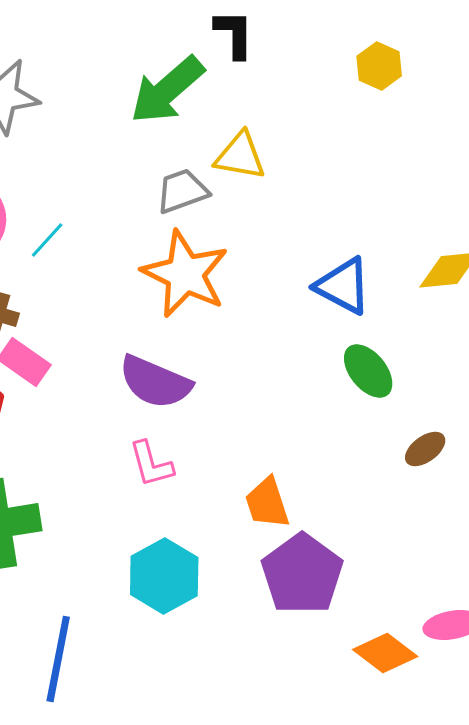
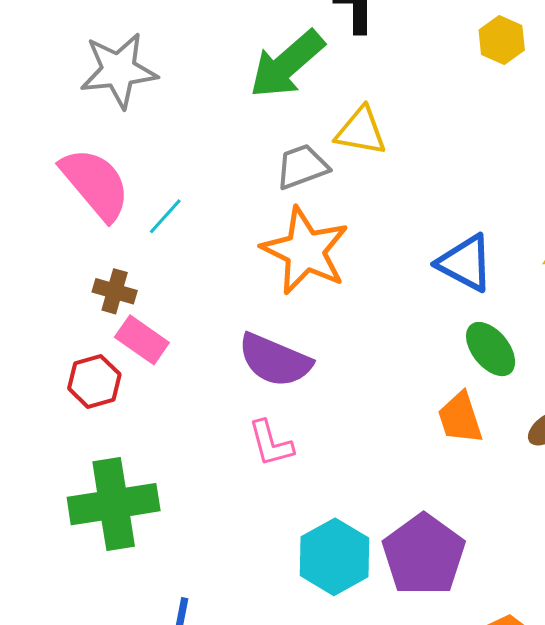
orange trapezoid: (267, 503) -> (460, 418), moved
cyan hexagon: (164, 576) -> (335, 557), moved

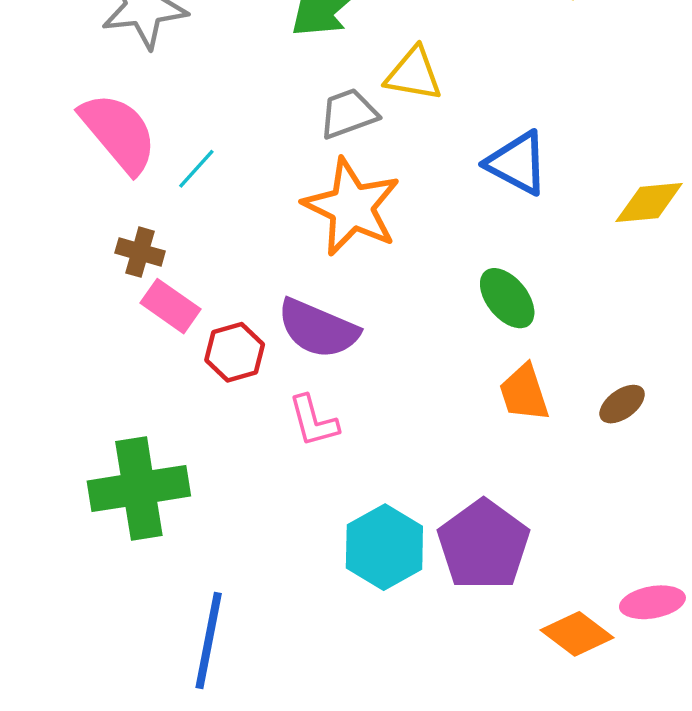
blue triangle: (465, 263) -> (517, 163), moved
green ellipse: (491, 349) -> (507, 298), moved
red hexagon: (94, 381) -> (235, 352), moved

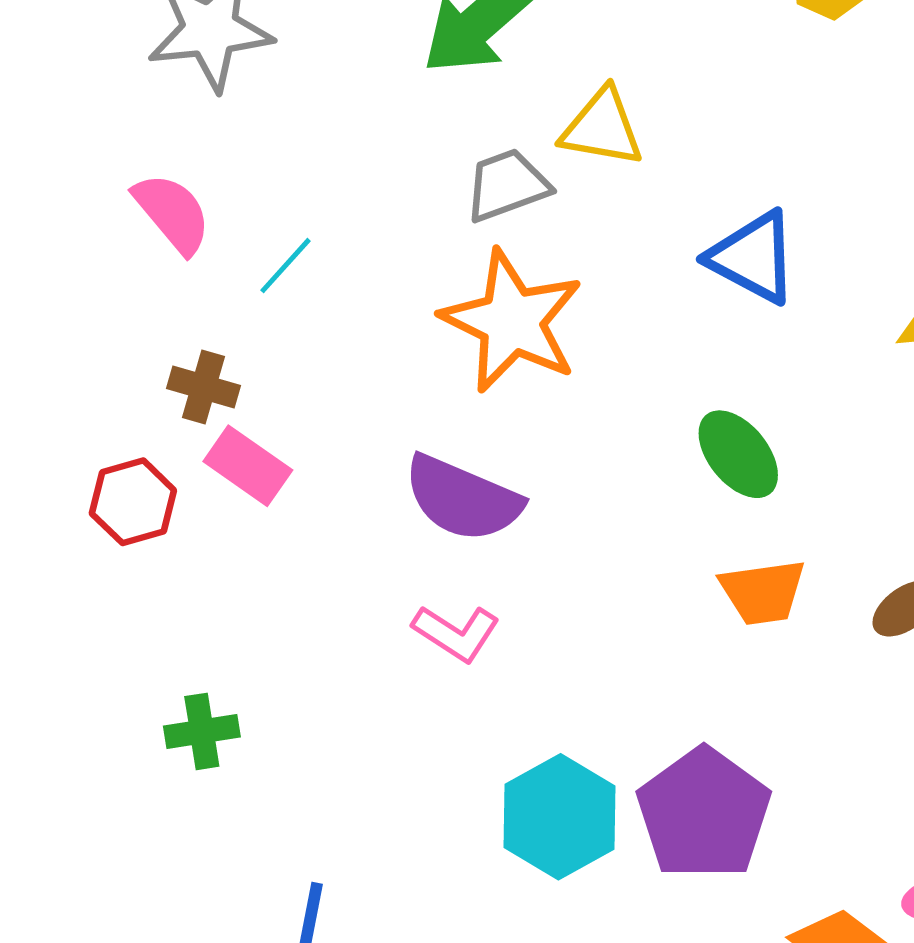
pink semicircle: (119, 133) -> (172, 213), size x0.7
red hexagon: (235, 352) -> (133, 502), moved
orange trapezoid: (524, 393) -> (763, 592), turned -80
pink L-shape: (313, 421) -> (456, 633), turned -42
green cross: (139, 489) -> (202, 731), size x0.5

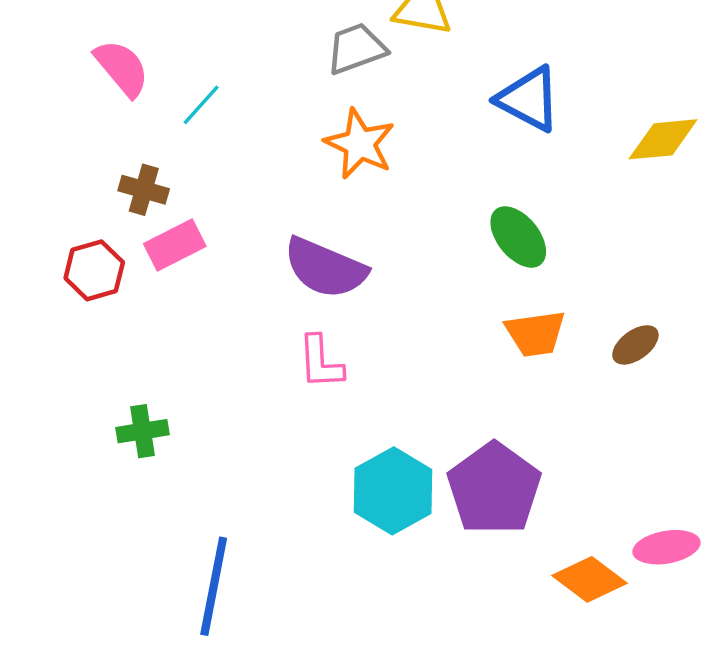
orange star: (512, 321) -> (360, 144), size x0.7
pink rectangle: (248, 466) -> (175, 245), turned -62
pink L-shape: (456, 633) -> (321, 362), turned 54

